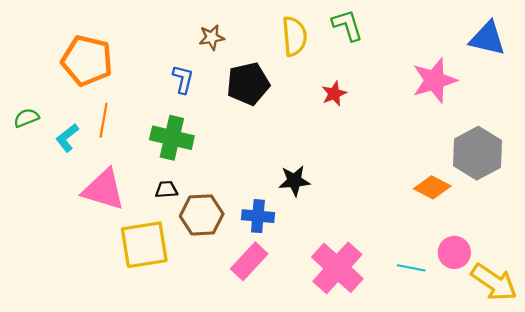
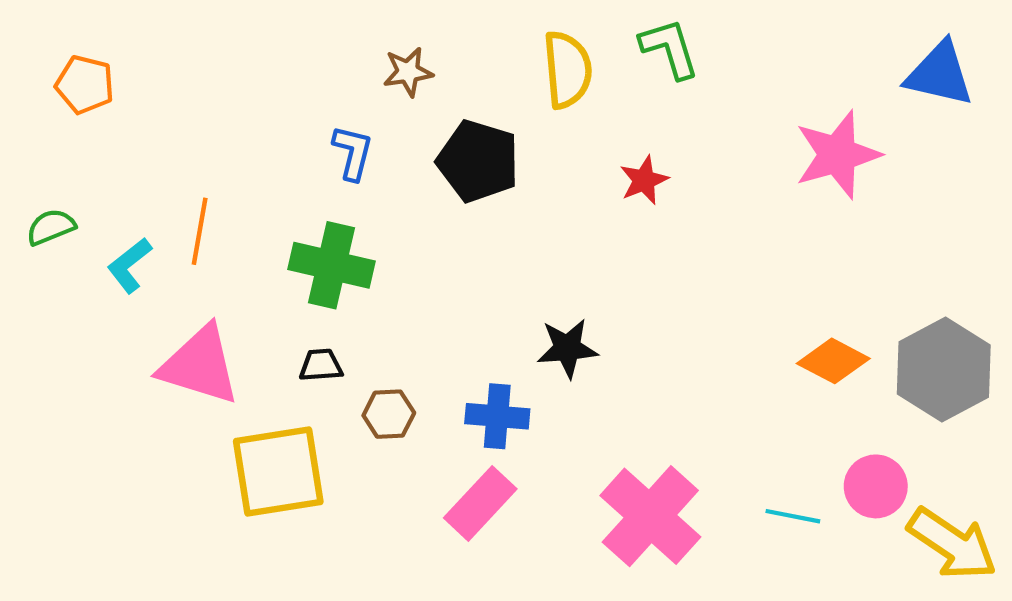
orange pentagon: (87, 61) -> (85, 85), moved, size x0.6
black pentagon: (248, 84) -> (478, 161), turned 30
gray hexagon: (477, 153) -> (944, 369), moved
brown hexagon: (202, 215) -> (389, 414), size x0.6

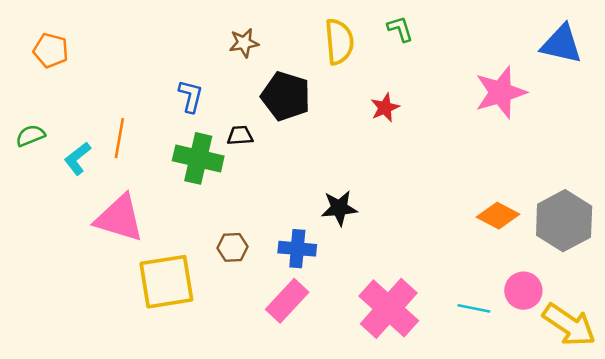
green L-shape: (669, 48) -> (400, 29), size x0.7
blue L-shape: (353, 153) -> (191, 96), moved
black trapezoid: (321, 365) -> (240, 136), moved

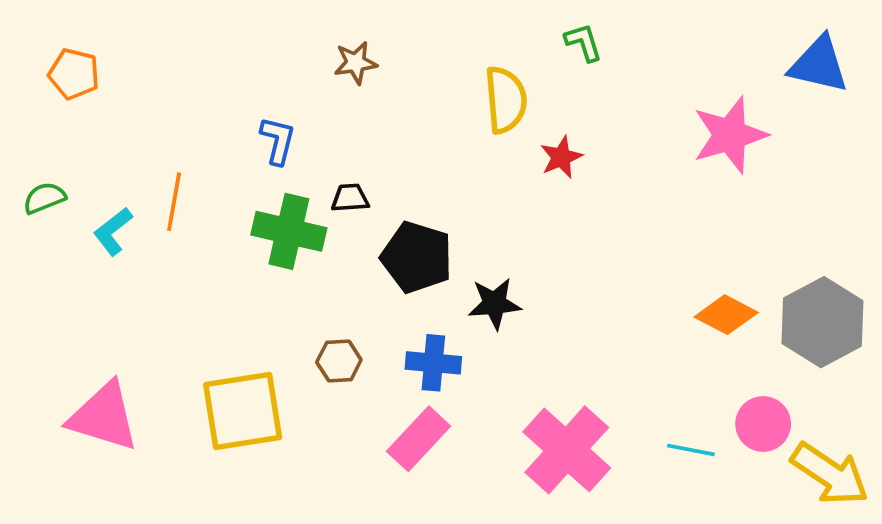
yellow semicircle: (339, 42) -> (506, 100), moved
black pentagon: (286, 96) -> (417, 257), moved
pink triangle: (119, 218) -> (104, 417), moved

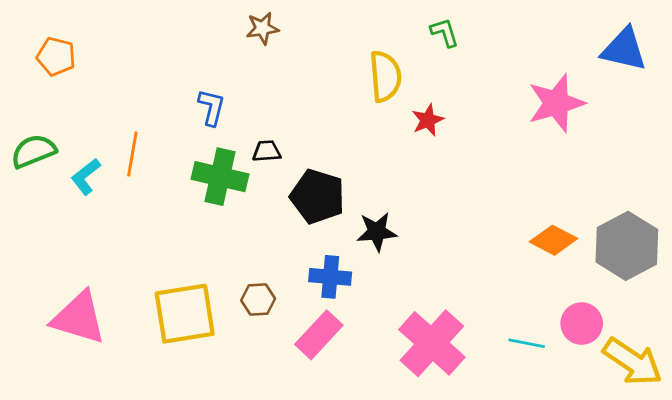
brown star: (356, 63) -> (262, 28), moved
green semicircle: (44, 198) -> (34, 151), size x1.4
brown hexagon: (339, 361) -> (258, 300), moved

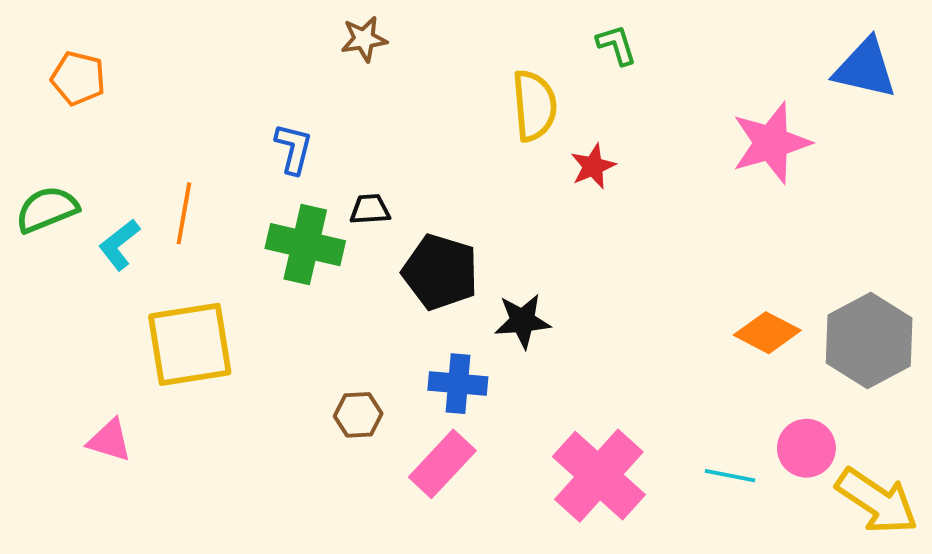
yellow square: (185, 314) -> (190, 344), moved
pink triangle: (79, 318) -> (110, 440), size x0.6

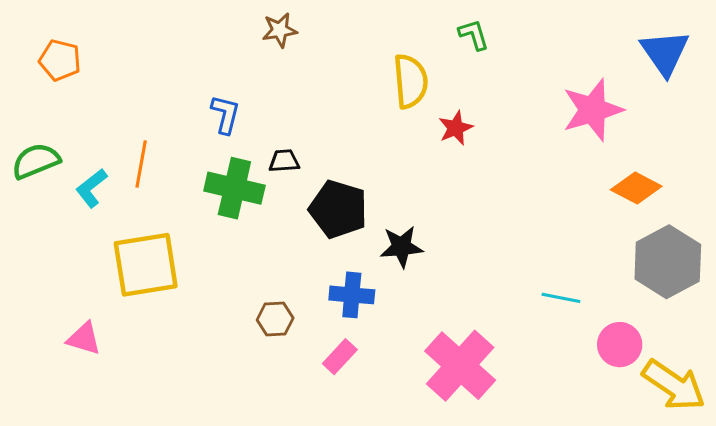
blue triangle: (865, 68) -> (665, 53), turned 42
orange diamond: (767, 333) -> (636, 188), moved
pink rectangle: (442, 464) -> (340, 357), size x0.7
cyan line: (730, 476) -> (561, 298), moved

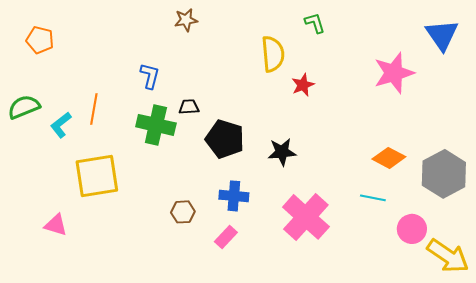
orange diamond: (636, 188) -> (389, 158), moved
black star: (401, 247) -> (282, 152), moved
pink cross: (460, 366) -> (306, 217), moved

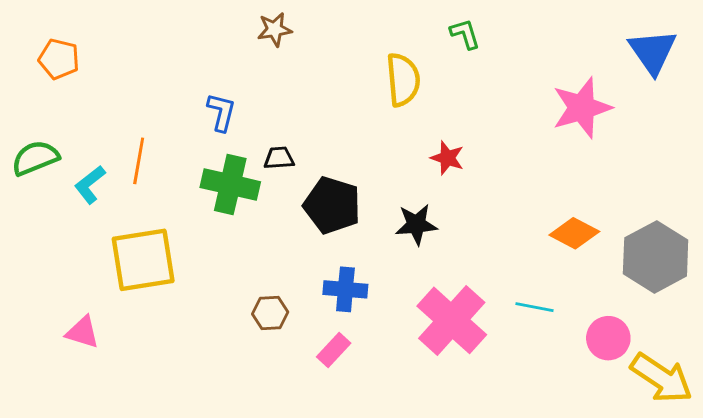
red star: (303, 85) -> (447, 158), moved, turned -30
cyan line: (373, 198) -> (534, 307), moved

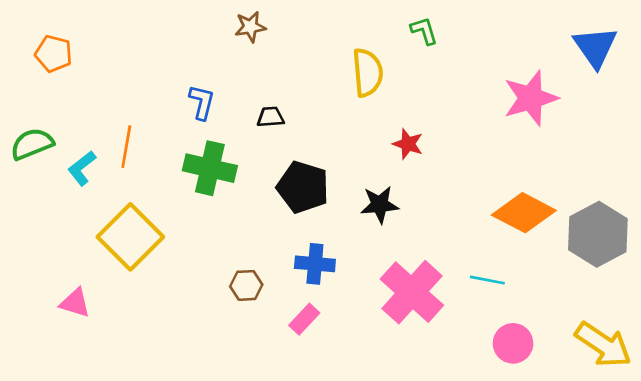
black trapezoid: (279, 158) -> (270, 117), moved
orange diamond: (574, 233) -> (524, 213), size x1.4
yellow square: (143, 260) -> (130, 237), turned -36
pink circle: (608, 338) -> (513, 343), moved

